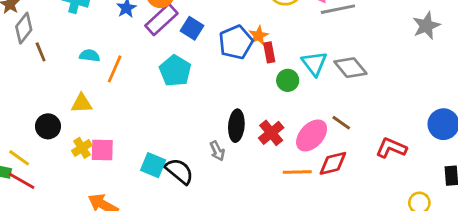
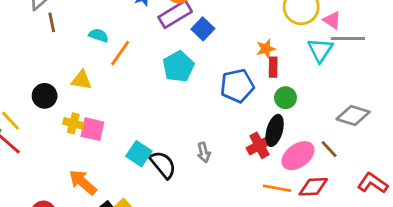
blue pentagon: (236, 42) -> (237, 86), moved
cyan triangle: (314, 63) -> (320, 50), moved
gray diamond: (350, 68) -> (353, 115), moved, turned -44
black ellipse: (236, 126) -> (275, 130), moved
yellow cross: (82, 148) -> (73, 123), turned 36

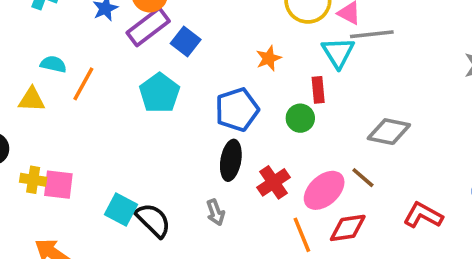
red rectangle: (273, 67) -> (318, 90), moved
yellow triangle: (81, 80) -> (32, 100), moved
black ellipse: (275, 130) -> (231, 160), moved
gray arrow: (204, 152) -> (216, 212), moved
orange line: (277, 188) -> (302, 235), turned 64

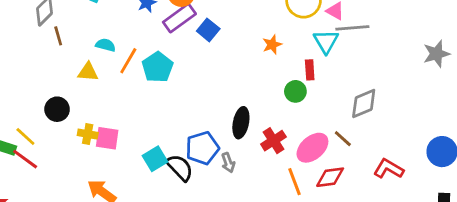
cyan pentagon: (159, 93) -> (158, 67), moved
blue pentagon: (237, 110) -> (202, 148), moved
gray diamond: (389, 132) -> (364, 103), turned -36
cyan square: (121, 210) -> (155, 159), turned 30

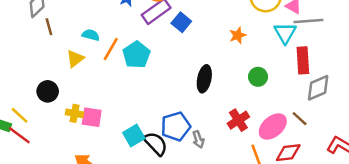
red rectangle: (310, 70) -> (303, 60), moved, size x1.5
yellow triangle: (88, 72) -> (75, 59), turned -42
black ellipse: (241, 123) -> (204, 79), moved

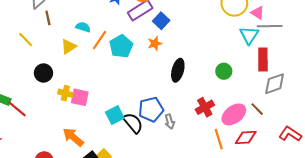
orange star: (238, 35) -> (155, 43), moved
yellow line: (20, 115) -> (26, 39), moved

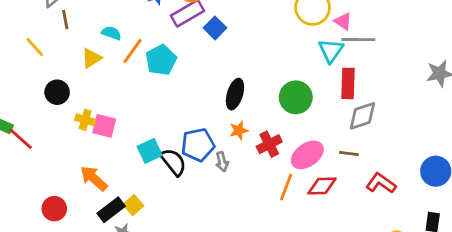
orange star: (155, 43) -> (239, 130), moved
green circle: (224, 71) -> (296, 97), size x1.5
brown line: (257, 109) -> (349, 153), moved, turned -40
orange line: (219, 139) -> (286, 187), turned 36

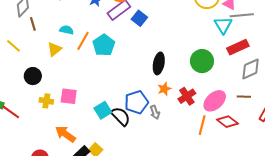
red rectangle: (348, 83) -> (238, 47), turned 70
yellow cross: (85, 120) -> (46, 101), moved
red diamond: (322, 186) -> (227, 122), turned 45

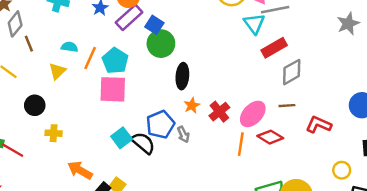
green circle: (202, 61) -> (161, 44), moved
pink square: (69, 96) -> (113, 89), moved, size x1.4

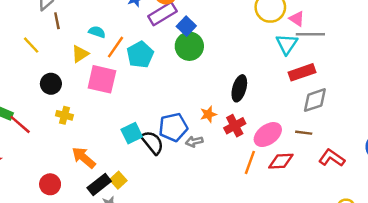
black ellipse: (182, 76) -> (239, 88), moved
pink square: (113, 89) -> (102, 79), moved
gray arrow: (183, 134) -> (194, 142), turned 91
red diamond: (270, 137) -> (281, 161), turned -45

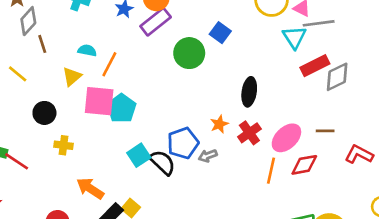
blue square: (186, 26) -> (220, 33), moved
cyan pentagon: (140, 55) -> (121, 108), moved
gray diamond: (315, 100) -> (337, 77), moved

